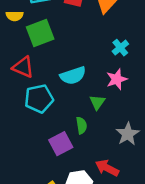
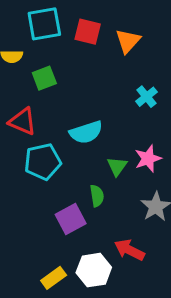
green square: (40, 33) -> (44, 78), size x0.7
pink star: (117, 79) -> (148, 159), moved

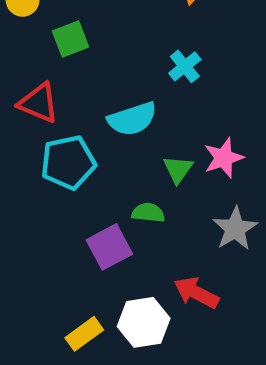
cyan cross: (146, 97) -> (185, 66), moved
green semicircle: (97, 196) -> (148, 213), turned -75

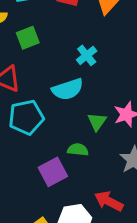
cyan cross: (185, 66) -> (87, 55), moved

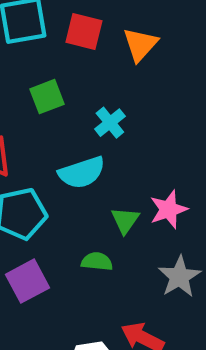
green square: (28, 38) -> (47, 97), moved
purple square: (53, 172) -> (27, 281), moved

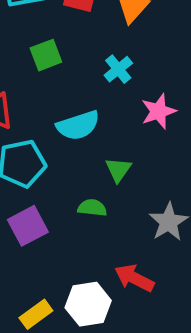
cyan cross: (110, 123) -> (118, 69), moved
pink star: (169, 209) -> (158, 111), moved

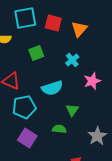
purple square: (28, 226) -> (27, 138), turned -30

